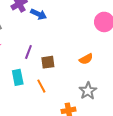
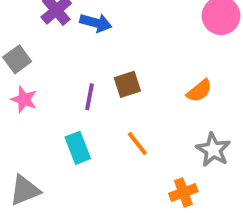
brown square: (48, 62) -> (127, 84), moved
orange line: (41, 86) -> (137, 144), moved

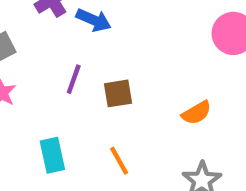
purple line: (90, 97) -> (74, 79), moved

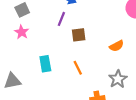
purple line: (74, 79) -> (61, 19), moved

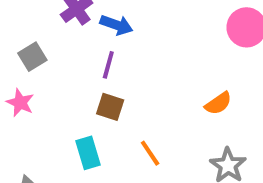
pink star: (22, 32) -> (20, 103), moved
brown square: (79, 35) -> (110, 107), moved, turned 32

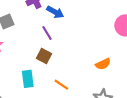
purple line: (108, 65) -> (47, 33), turned -56
orange line: (150, 153) -> (61, 85), turned -32

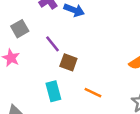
purple line: (47, 33) -> (52, 44), moved

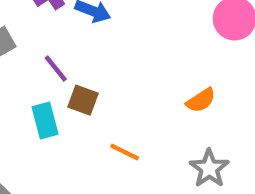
cyan rectangle: (53, 91) -> (45, 121), moved

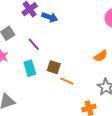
brown square: (83, 100) -> (54, 67), moved

